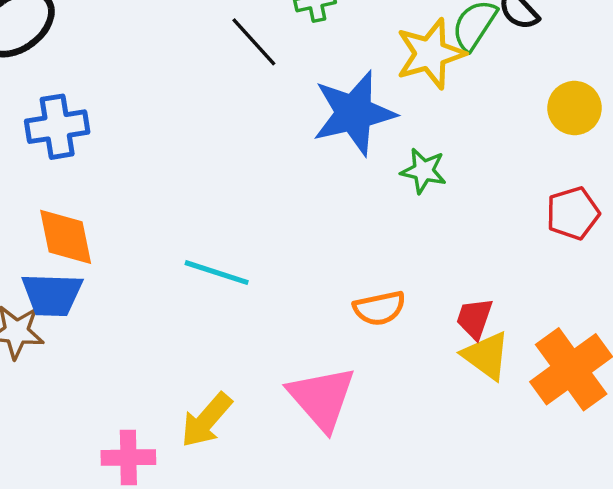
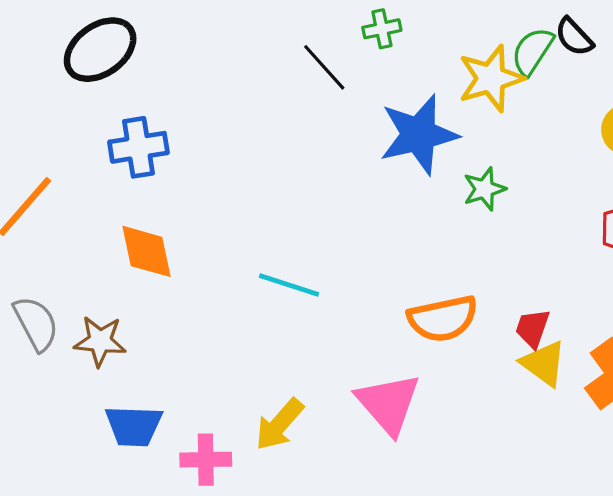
green star: (424, 171) -> (484, 189), turned -30
blue trapezoid: (52, 295) -> (134, 426), moved
orange semicircle: (379, 308) -> (443, 319), size x1.4

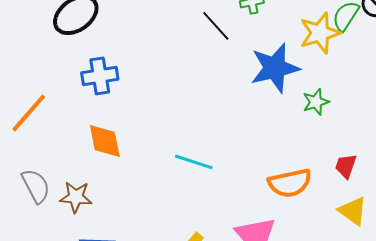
red trapezoid: (532, 328) -> (346, 166), moved

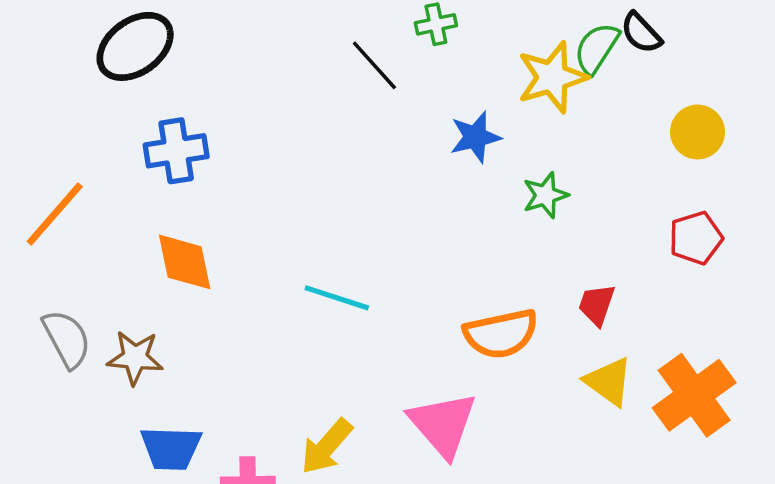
blue star: (275, 68) -> (475, 137), size x0.6

